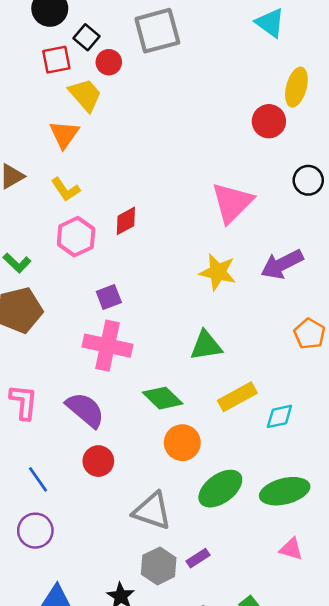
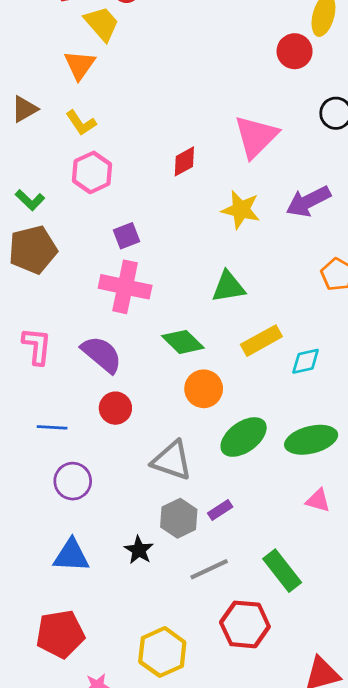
red diamond: (126, 221) -> (184, 161), moved
blue line: (38, 479) -> (52, 427), turned -52
purple circle: (35, 531) -> (73, 481), moved

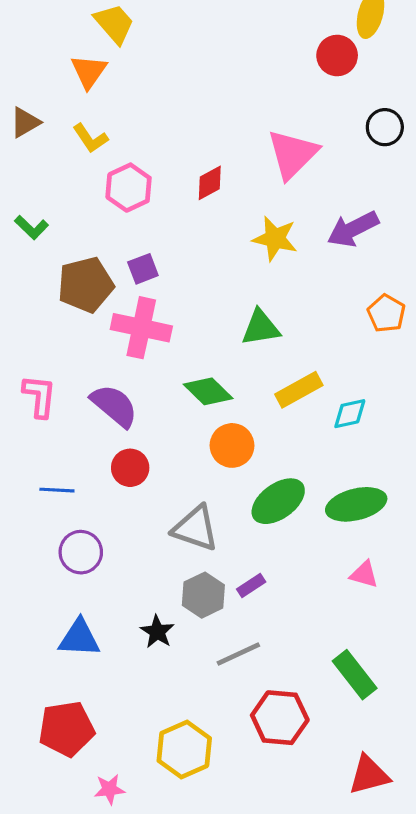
pink hexagon: (92, 172) -> (129, 188), moved
brown pentagon: (33, 250) -> (86, 285), moved
green rectangle: (282, 571) -> (355, 675), moved

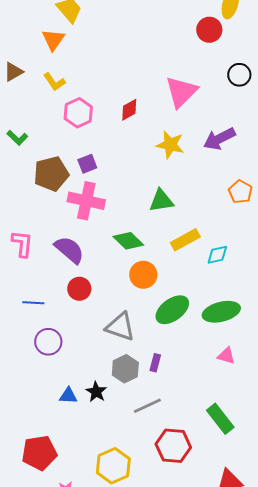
purple rectangle: (251, 586) -> (155, 363), turned -42
blue triangle: (79, 638) -> (68, 396), moved, size x0.7

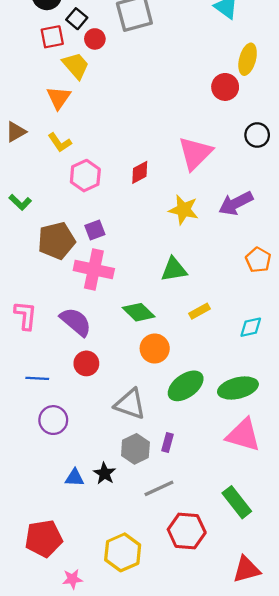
yellow rectangle: (185, 240) -> (200, 311), size x0.7
cyan diamond: (217, 255) -> (251, 327), moved
pink triangle: (226, 356) -> (243, 435), size x1.8

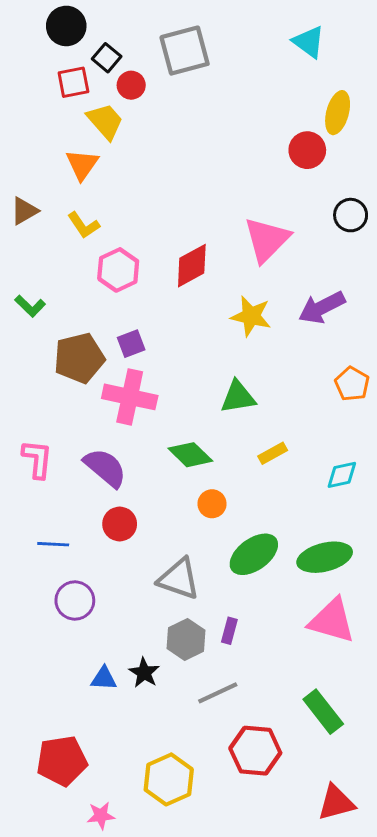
red diamond: (140, 172) -> (192, 266), size x1.4
orange circle: (155, 349) -> (212, 504), size x0.7

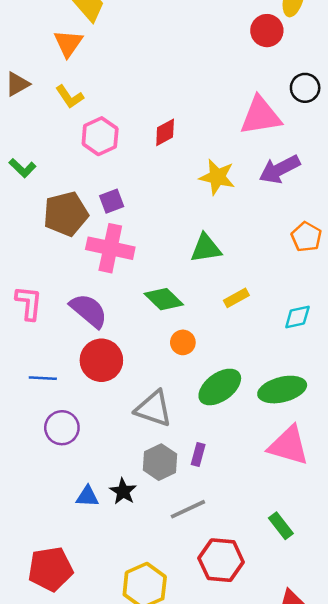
pink triangle: (267, 240) -> (261, 116), moved, turned 36
red diamond: (192, 266) -> (165, 132), size x0.7
red circle: (120, 524) -> (101, 360), size x1.4
green rectangle: (323, 712) -> (281, 526), size x0.7

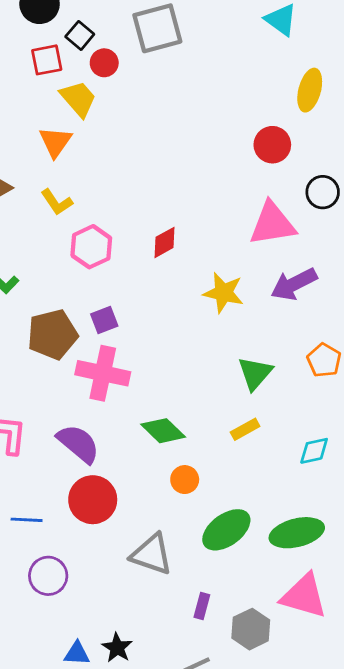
red circle: (267, 31) -> (272, 145), moved
green triangle: (206, 248) -> (255, 373), moved, turned -40
gray hexagon: (160, 462) -> (251, 629), moved

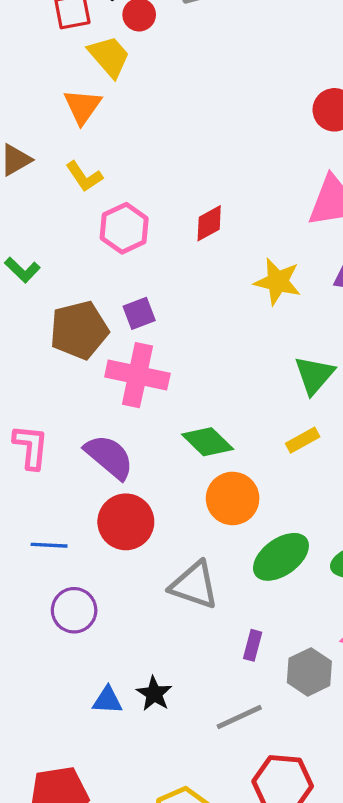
orange circle: (185, 480) -> (233, 498), size x1.6

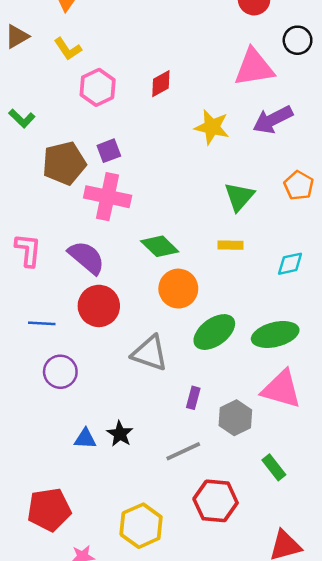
yellow rectangle: (303, 440) -> (230, 245), turned 30

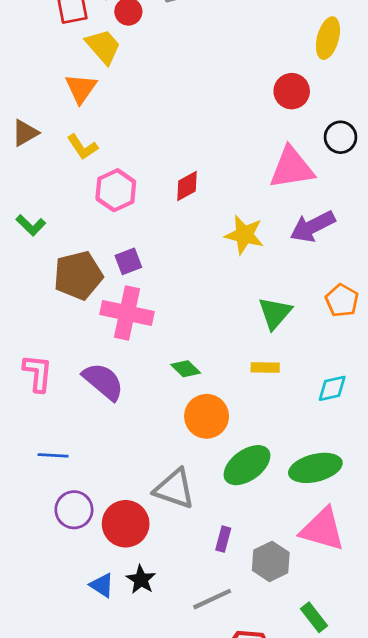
green diamond: (160, 246) -> (186, 369), size x0.7
red circle: (99, 306) -> (126, 524), moved
blue triangle: (85, 439) -> (102, 585), turned 30

